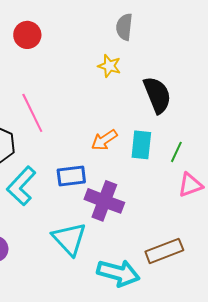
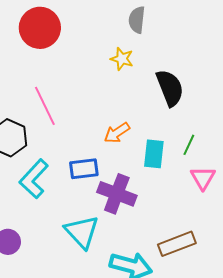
red circle: (27, 35) -> (40, 28), size x1.5
cyan rectangle: (141, 145) -> (154, 154), moved
pink triangle: (190, 185) -> (203, 178), turned -40

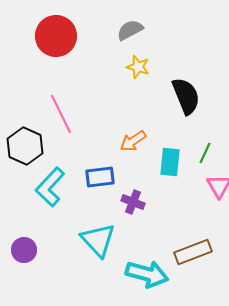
gray semicircle: (137, 20) -> (130, 30), moved, turned 56
purple cross: (117, 194) -> (133, 202), size x0.6

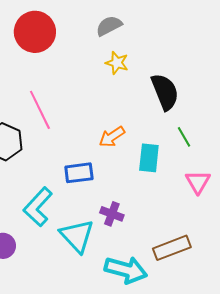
green line: (205, 153) -> (184, 137), moved, turned -55
cyan L-shape: (50, 187) -> (38, 207), moved
purple cross: (133, 202) -> (112, 214), moved

